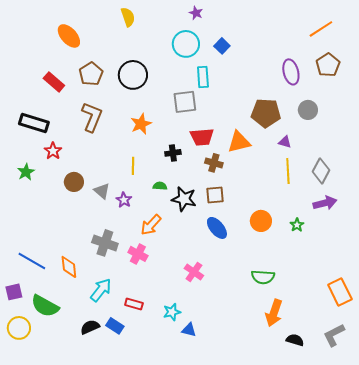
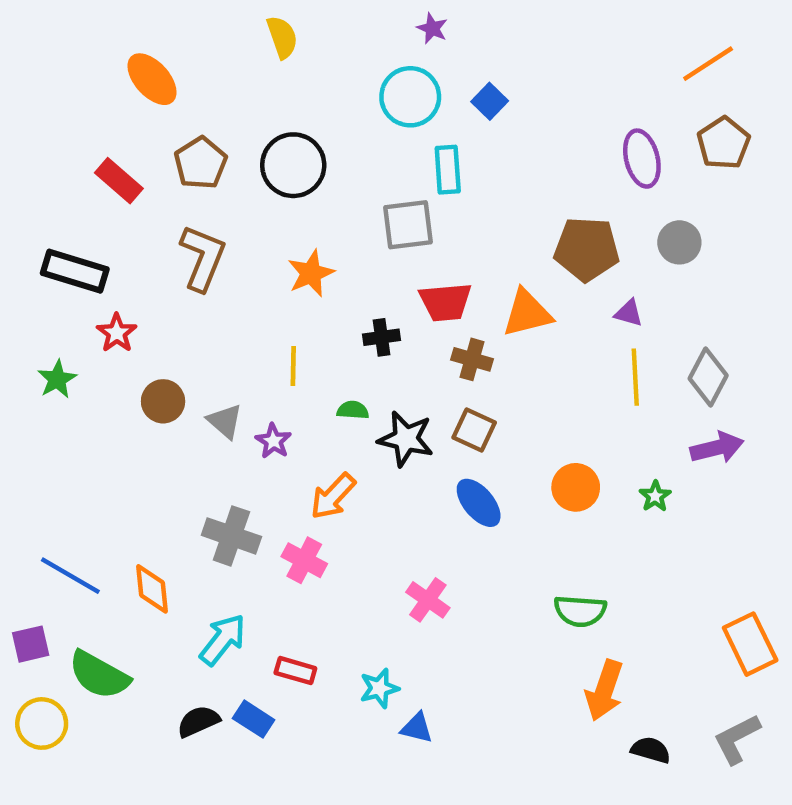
brown square: (215, 195) -> (474, 430), turned 30

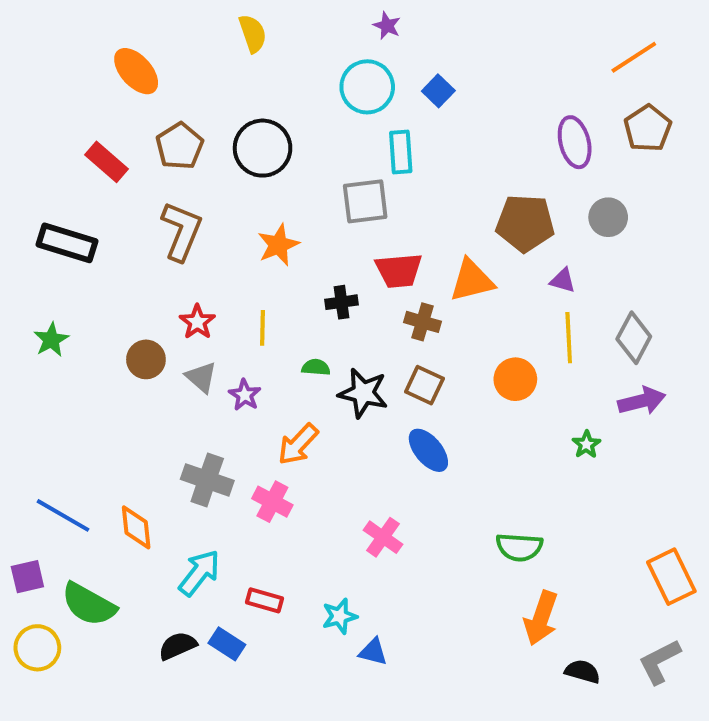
red star: (117, 333) -> (197, 322), moved
orange circle: (576, 487) -> (515, 379), moved

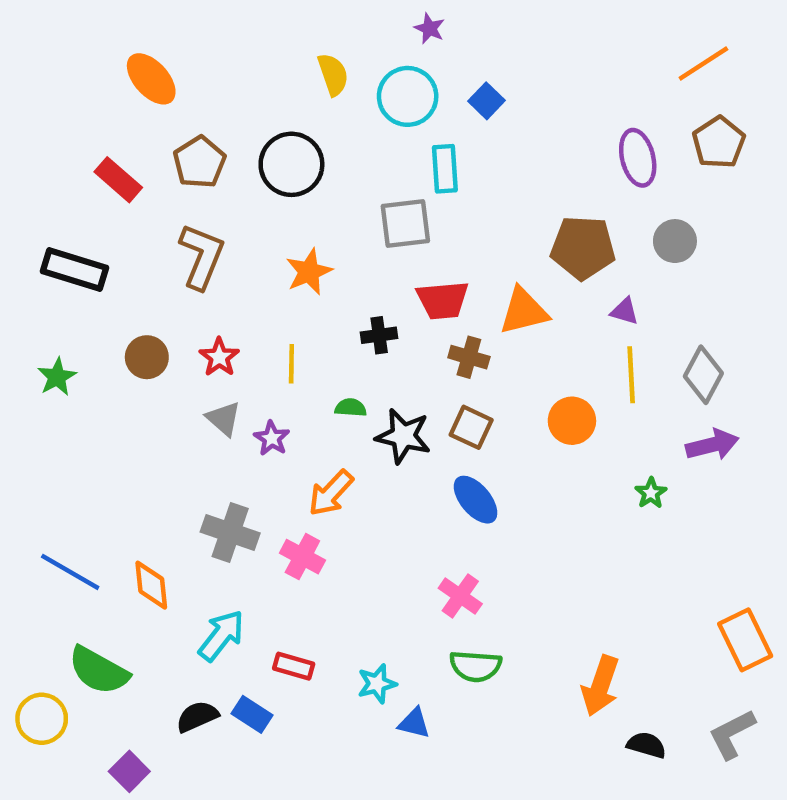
yellow semicircle: (253, 34) -> (333, 75), moved
brown circle: (146, 359) -> (147, 357), moved
pink cross: (383, 537) -> (460, 596), moved
green semicircle: (519, 547) -> (476, 666), moved
purple square: (27, 577) -> (129, 771), moved, turned -32

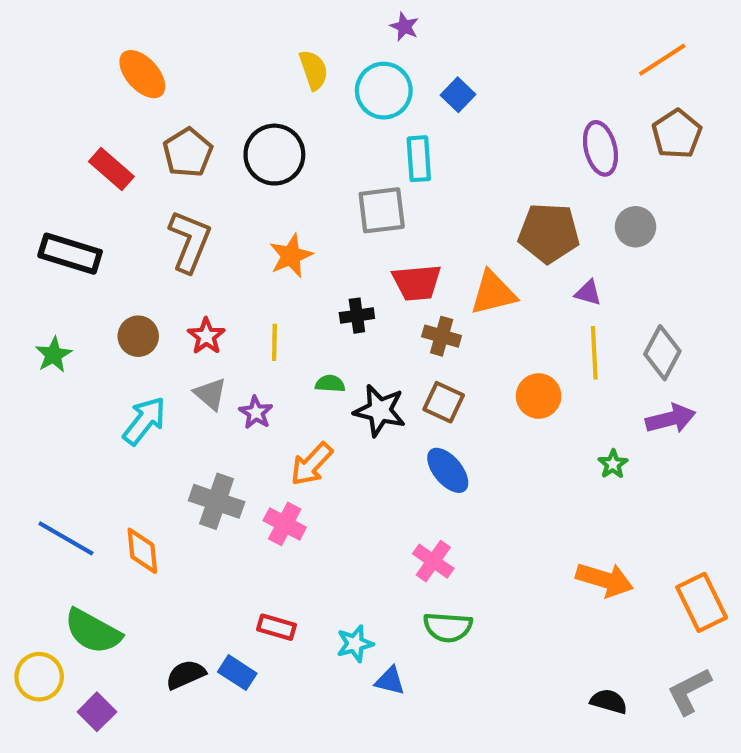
cyan arrow: (221, 635) -> (144, 421), moved
orange arrow: (600, 686) -> (605, 580), moved, turned -92
purple square: (129, 771) -> (97, 712), moved

